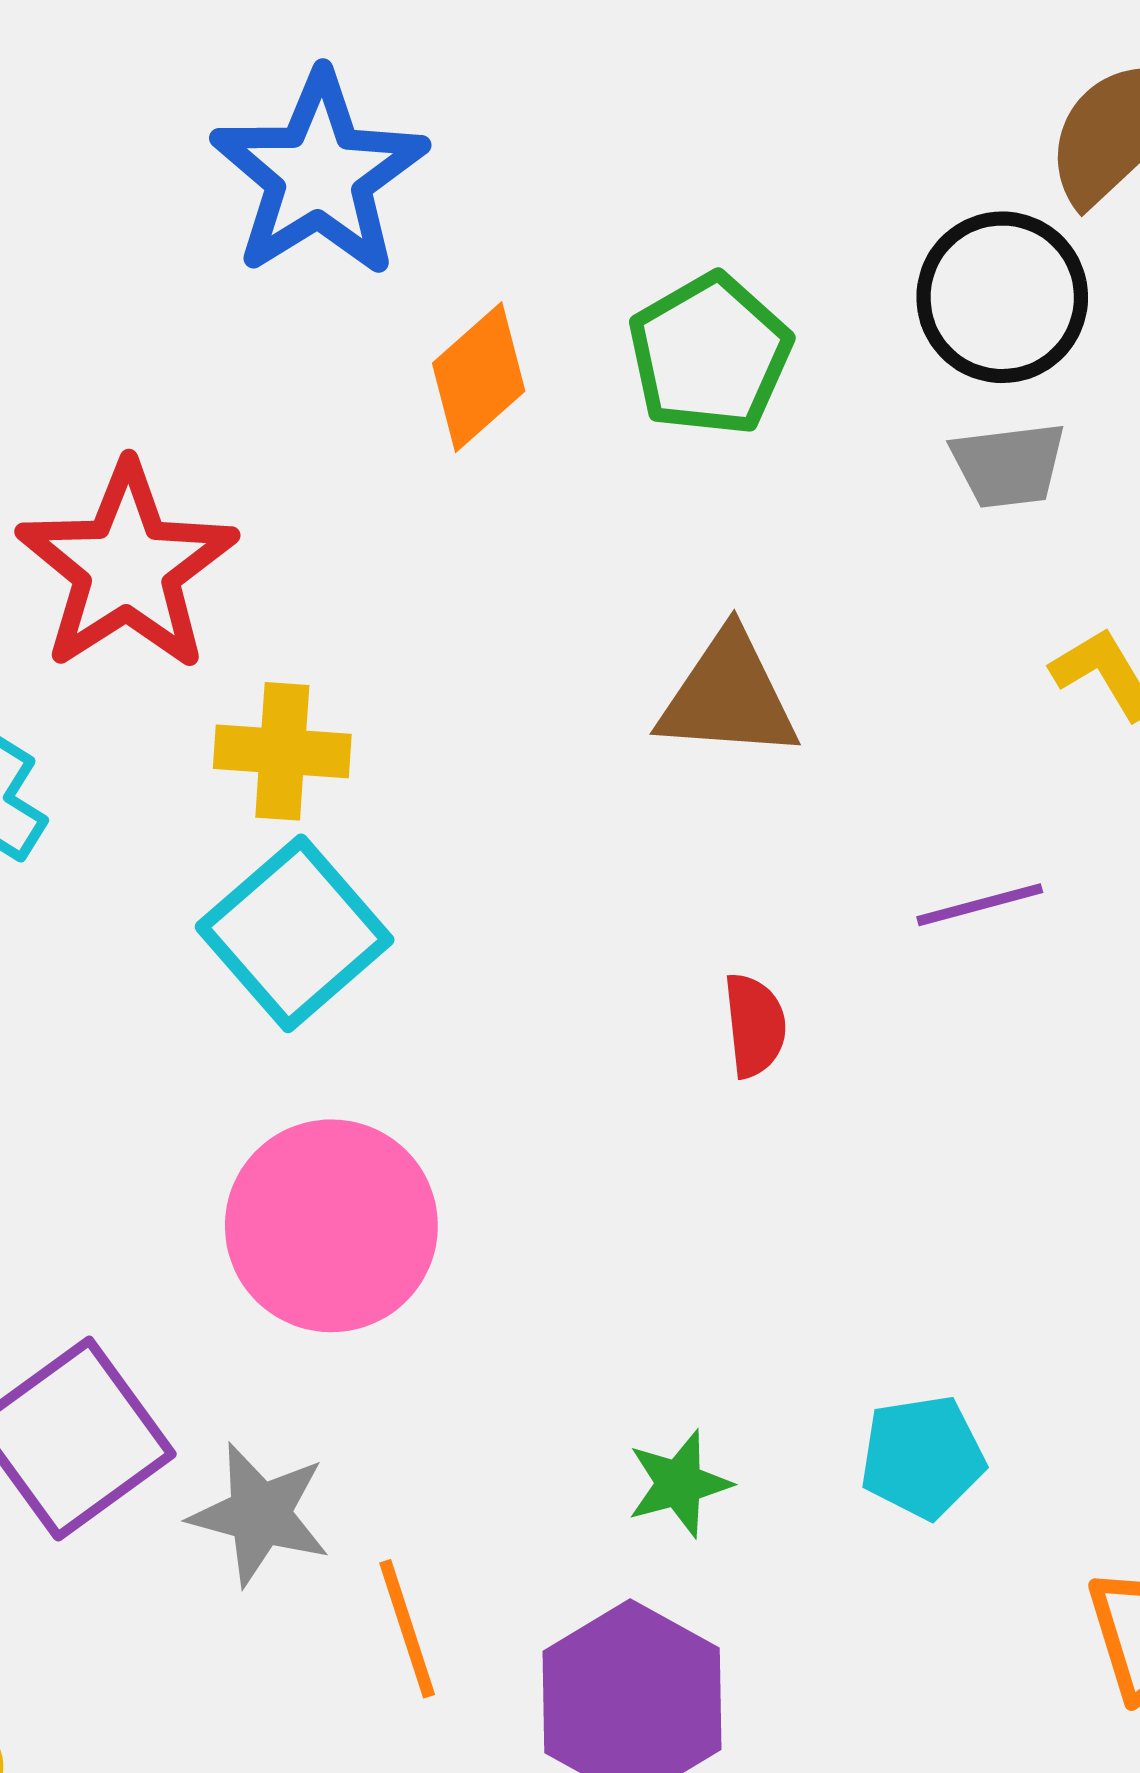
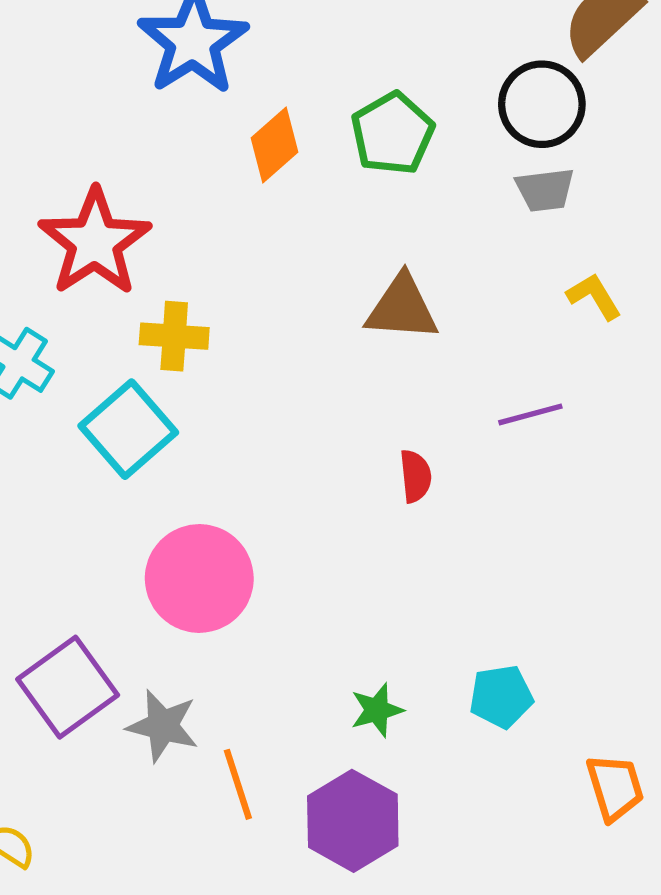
cyan square: (295, 933) -> (128, 429), moved

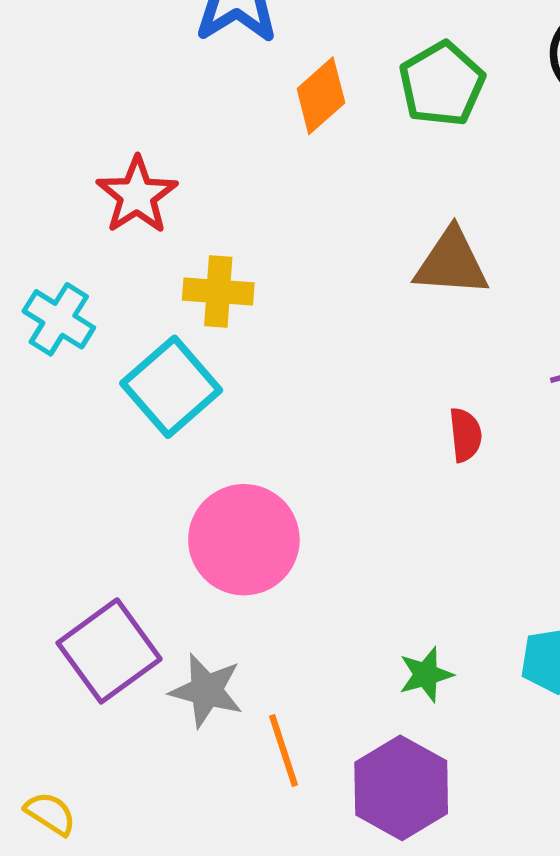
red star: (95, 242) -> (137, 195), size x0.7

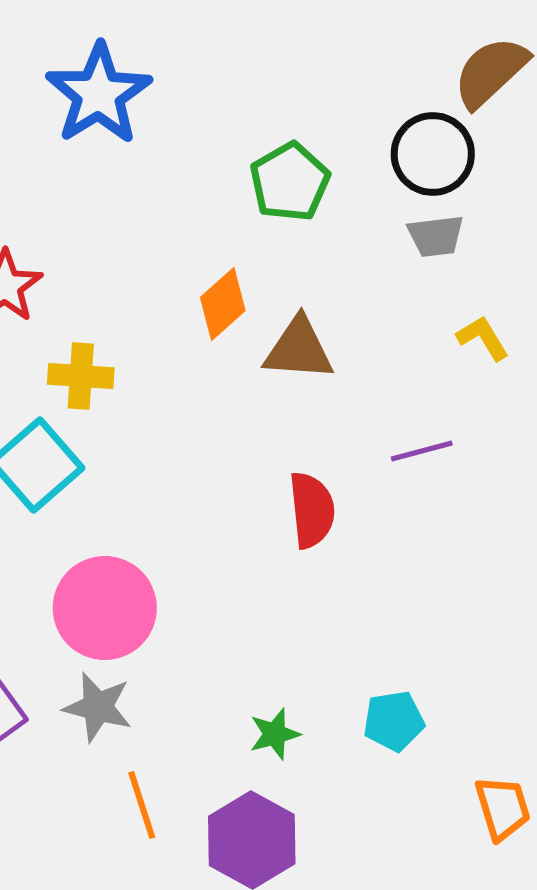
orange diamond: (321, 96) -> (223, 304), moved
red semicircle: (465, 435) -> (312, 510), size x1.5
gray star: (206, 691) -> (98, 707), moved

